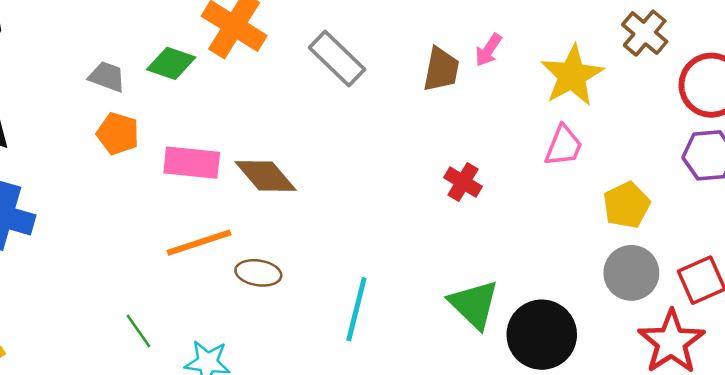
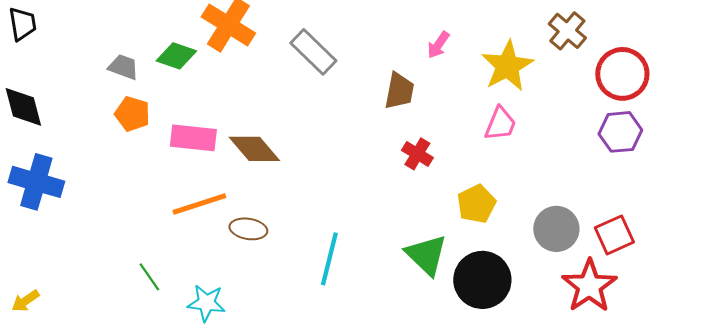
brown trapezoid: (441, 69) -> (399, 91), moved
yellow pentagon: (627, 205) -> (476, 204), moved

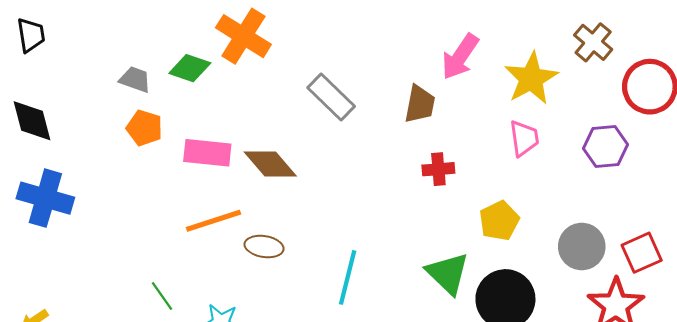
pink arrow: (438, 45) -> (460, 57), size x1.6
gray rectangle: (313, 52) -> (331, 97), moved
pink trapezoid: (500, 124) -> (524, 138), turned -30
purple hexagon: (620, 132) -> (605, 146), moved
red cross: (417, 154) -> (438, 169), turned -36

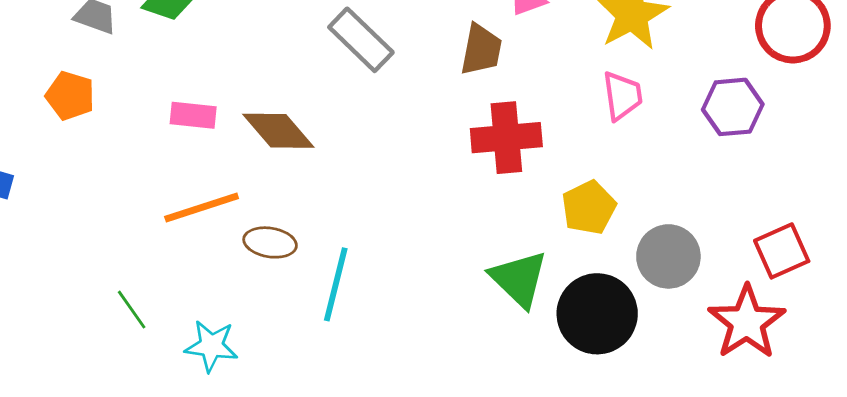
orange pentagon: (144, 128) -> (70, 96), moved
pink rectangle: (207, 153) -> (193, 115), size x0.7
red cross: (438, 169) -> (506, 138), size x1.6
gray circle: (582, 247) -> (668, 256), moved
cyan line: (348, 277) -> (336, 284), moved

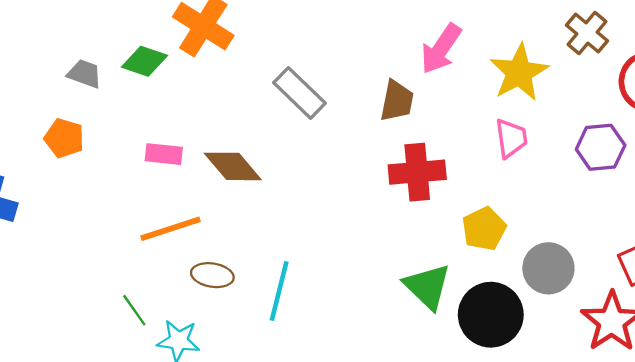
brown ellipse: (270, 242) -> (212, 275), moved
green line: (132, 310) -> (134, 310), moved

